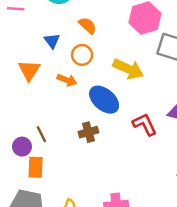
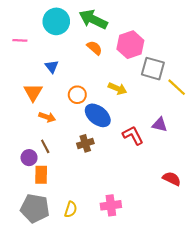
orange semicircle: (88, 26) -> (94, 48), moved
orange circle: (82, 55) -> (77, 95), moved
yellow arrow: (128, 69) -> (117, 89), size x0.7
orange arrow: (67, 80) -> (47, 117), moved

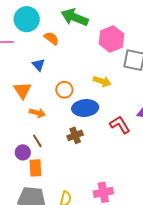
cyan circle: (56, 21) -> (27, 19), moved
orange semicircle: (94, 48) -> (51, 38), moved
blue ellipse: (98, 115) -> (85, 108), turned -40

